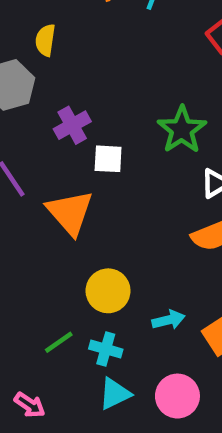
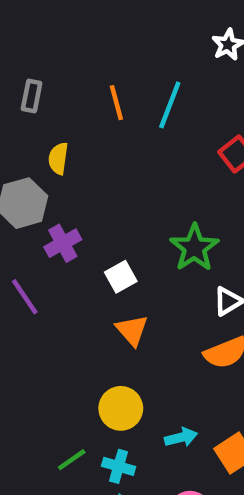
purple cross: (72, 125) -> (63, 243), moved
white square: (108, 159) -> (121, 277), turned -32
orange triangle: (70, 212) -> (132, 330), moved, size x0.7

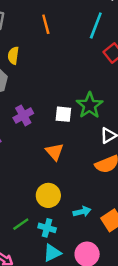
cyan line: (170, 105) -> (96, 26), moved
purple cross: (63, 243) -> (23, 115), moved
white square: (121, 277) -> (63, 114), moved, turned 35

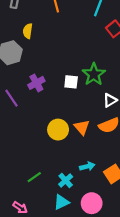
orange triangle: (55, 152) -> (82, 127), moved
yellow circle: (48, 195) -> (58, 130), moved
cyan cross: (47, 228) -> (66, 180), moved, turned 32

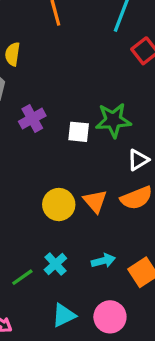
green star: (94, 74) -> (113, 120), turned 30
purple cross: (36, 83) -> (32, 119), moved
cyan cross: (66, 180) -> (55, 264), moved

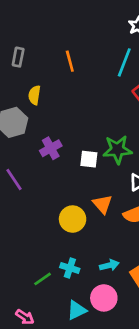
orange triangle: (95, 201) -> (102, 204), moved
cyan cross: (55, 264) -> (70, 268), turned -30
pink circle: (110, 317) -> (104, 298), moved

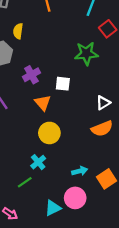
green star: (117, 150) -> (86, 53), moved
orange triangle: (102, 204) -> (43, 103), moved
cyan cross: (70, 268) -> (38, 162), moved, turned 32

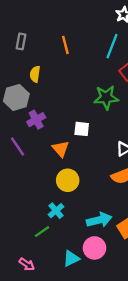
purple cross: (31, 75) -> (36, 120), moved
cyan arrow: (80, 171) -> (99, 220), size x1.5

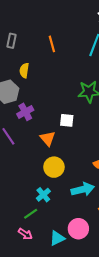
cyan arrow: (99, 220) -> (83, 189), moved
pink arrow: (27, 264) -> (25, 234), moved

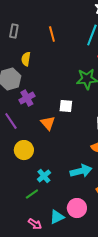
yellow circle: (54, 167) -> (24, 150), moved
pink arrow: (25, 234) -> (35, 224), moved

